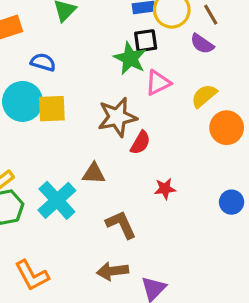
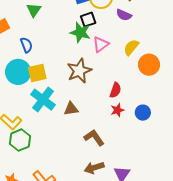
blue semicircle: (43, 62) -> (26, 45), turned 63
red semicircle: (140, 143) -> (115, 90), moved
cyan cross: (57, 200) -> (43, 100), moved
blue circle: (232, 202) -> (143, 113), moved

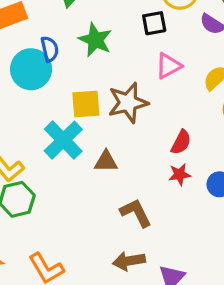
green star: (80, 32) -> (95, 40), moved
cyan circle: (18, 72) -> (31, 69), moved
yellow square: (37, 73) -> (86, 104), moved

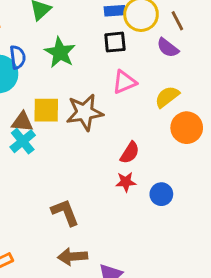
cyan cross: (63, 140) -> (23, 141), size x0.7
brown triangle: (106, 161) -> (22, 122), moved
brown L-shape: (136, 213) -> (65, 212), moved

